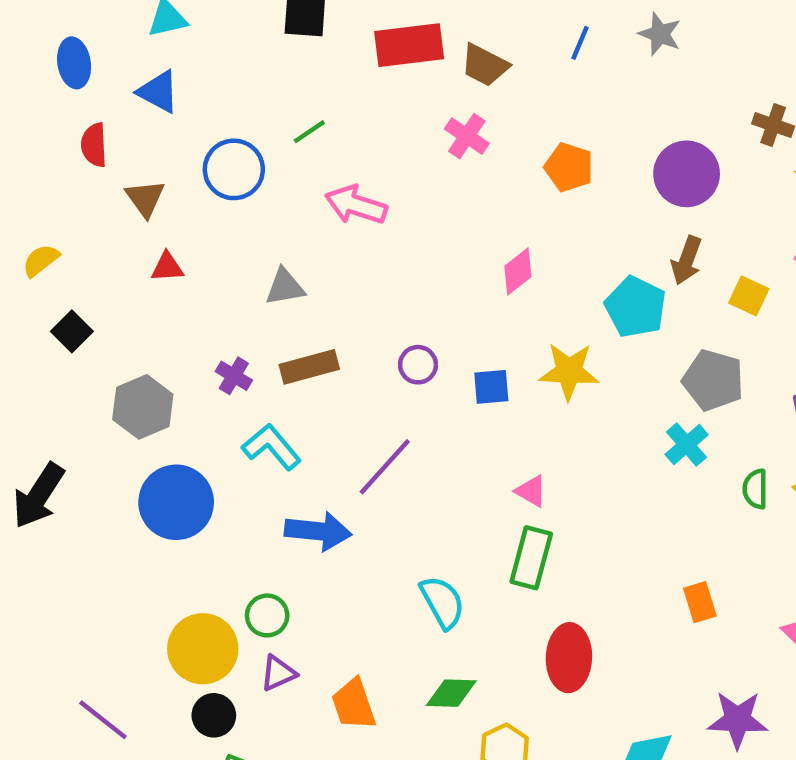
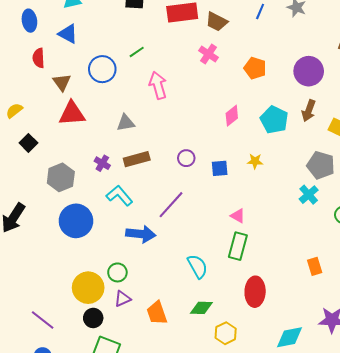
pink arrow: (356, 205) -> (158, 85), turned 56
red triangle: (167, 267) -> (72, 114), size x1.8
cyan pentagon: (635, 307) -> (274, 120), moved
yellow star: (569, 371) -> (255, 161), size x0.6

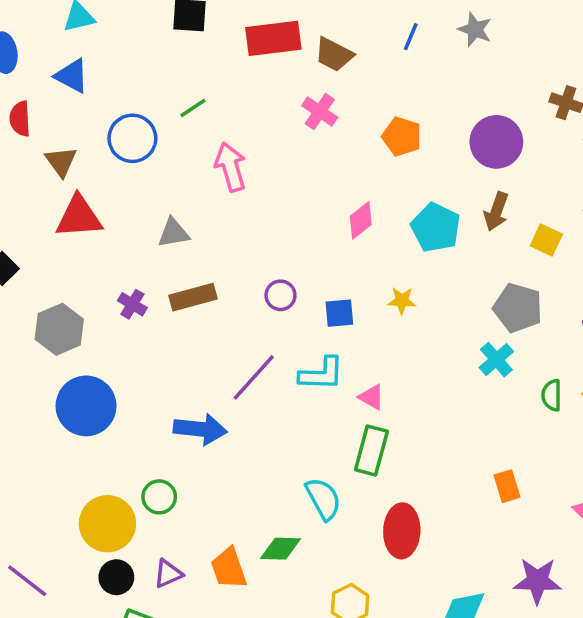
cyan L-shape: (119, 196) -> (322, 374), moved, turned 132
cyan semicircle: (197, 266) -> (323, 499), moved
purple triangle: (123, 299) -> (168, 574), moved
green diamond: (201, 308) -> (280, 549), moved

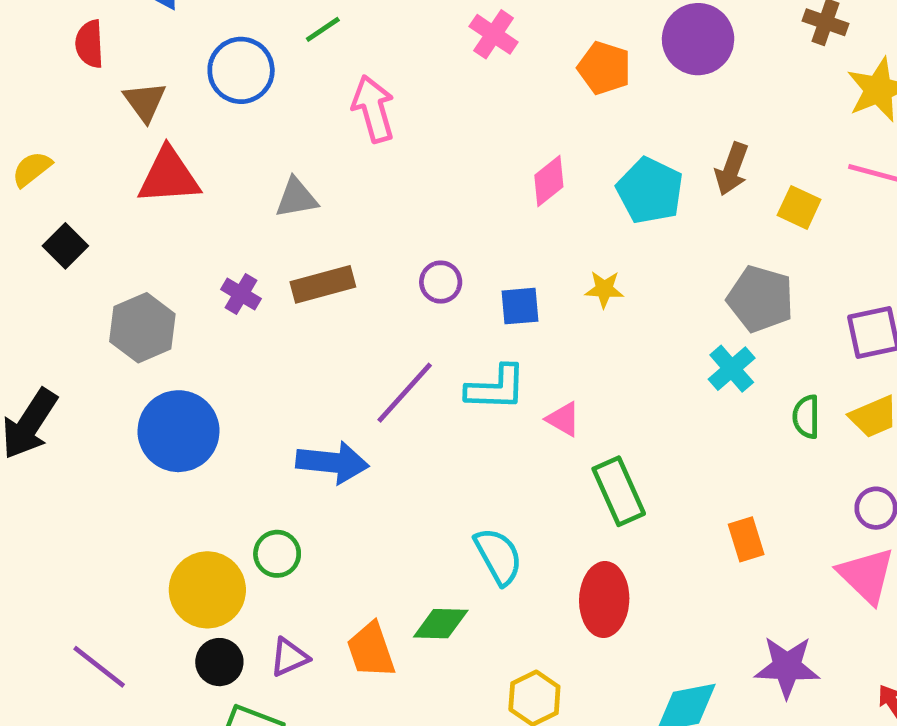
purple circle: (496, 142) -> (698, 39), moved
green rectangle: (371, 451) -> (619, 491), moved, turned -39

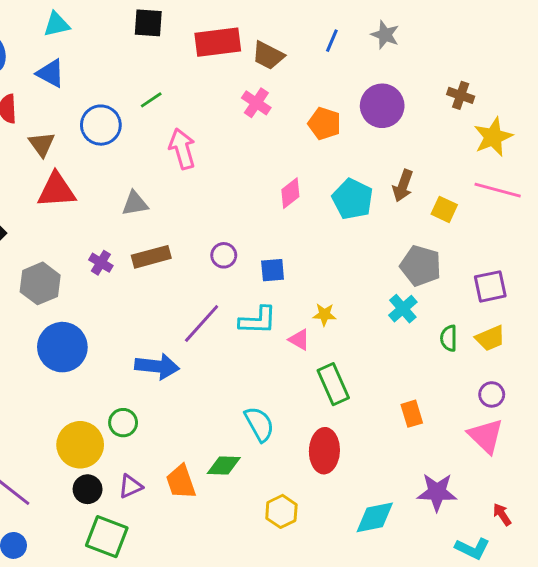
yellow star: (604, 289) -> (324, 315), moved

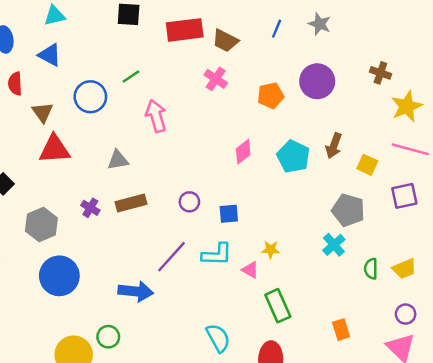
orange pentagon: (324, 124) -> (271, 96), turned -30
purple square: (490, 286) -> (404, 196), moved

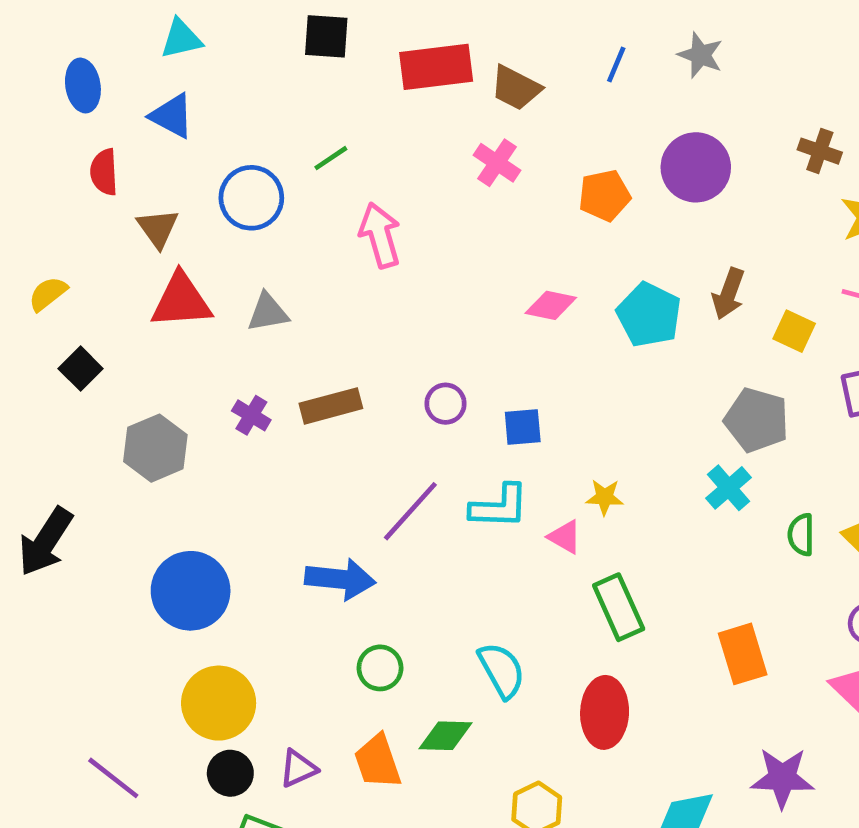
pink diamond: (243, 152) -> (551, 305), turned 50
gray triangle: (118, 160) -> (268, 312), moved
blue circle: (59, 276) -> (191, 591), moved
orange rectangle: (341, 330) -> (743, 654), size x1.4
green circle: (108, 337) -> (380, 668), moved

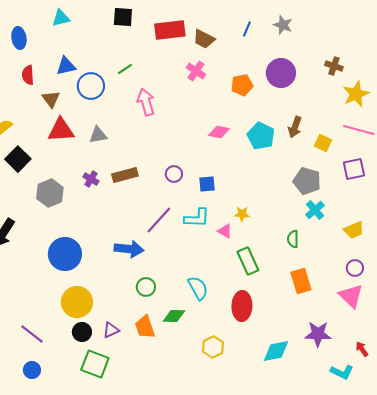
blue triangle: (172, 116) -> (66, 66), moved, turned -40
black square: (81, 369) -> (18, 159), size x1.4
cyan cross: (729, 488) -> (315, 210), moved
green semicircle: (801, 535) -> (293, 239), moved

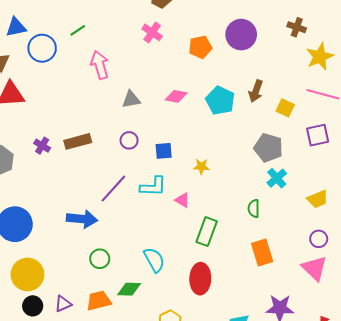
gray triangle: (98, 135) -> (131, 100), moved
yellow star: (242, 214) -> (201, 167), moved
green rectangle: (248, 261) -> (207, 232), turned 44
orange trapezoid: (145, 327) -> (99, 301), turned 95

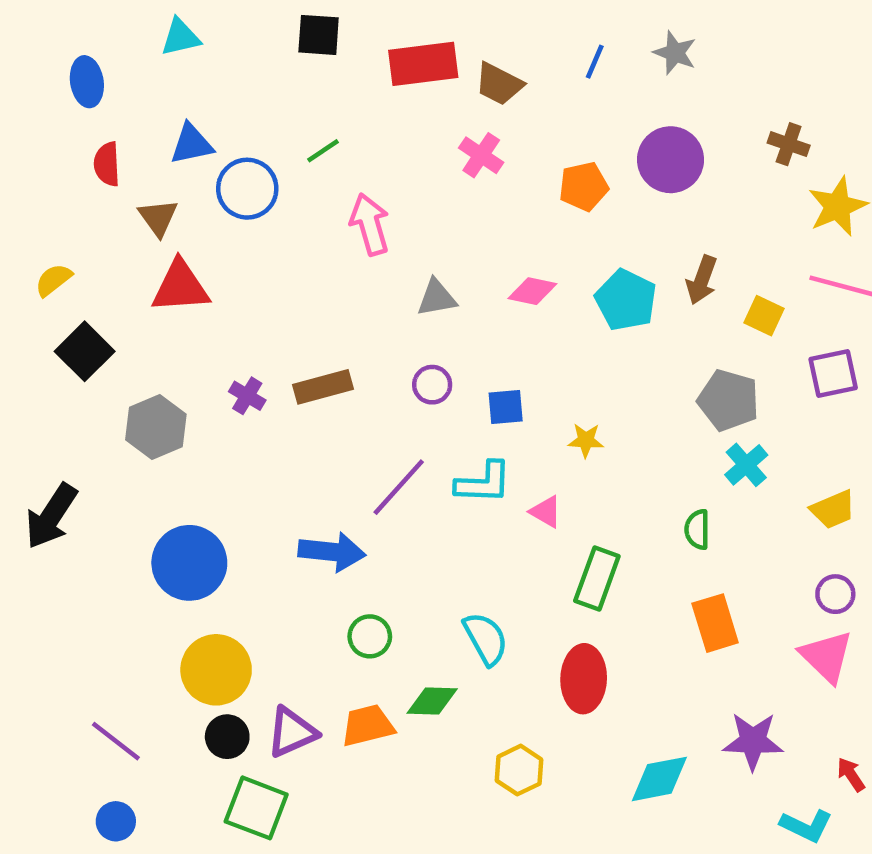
purple triangle: (63, 304) -> (292, 732), size x1.4

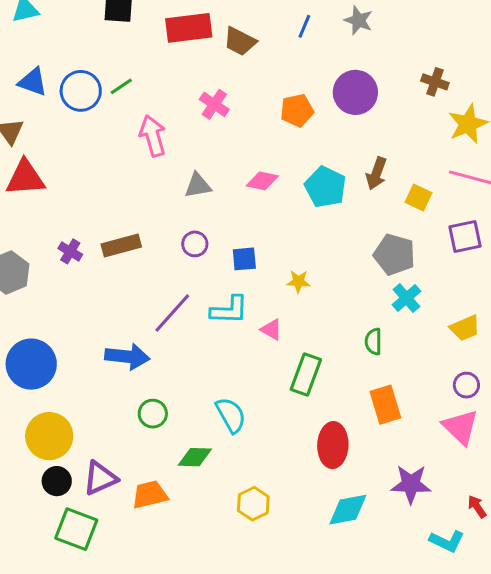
blue triangle: (192, 144) -> (33, 82), turned 32
pink cross: (481, 155) -> (214, 104), moved
blue circle: (247, 189) -> (81, 91), moved
red ellipse: (584, 679) -> (333, 445), moved
orange trapezoid: (368, 725) -> (150, 495), moved

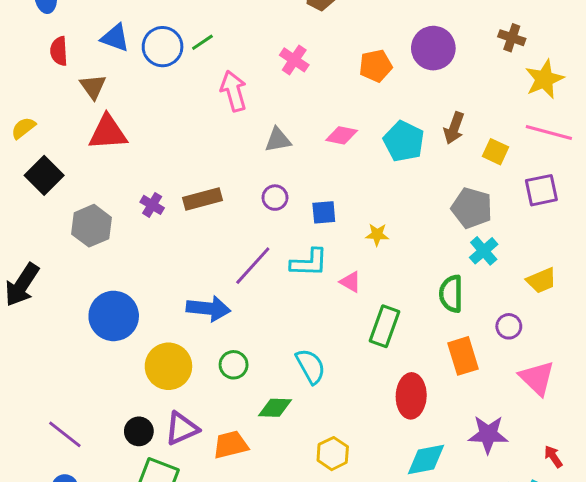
green semicircle: (373, 342) -> (451, 294), size x1.4
purple circle: (466, 385) -> (509, 326), moved
yellow circle: (49, 436) -> (168, 366), moved

